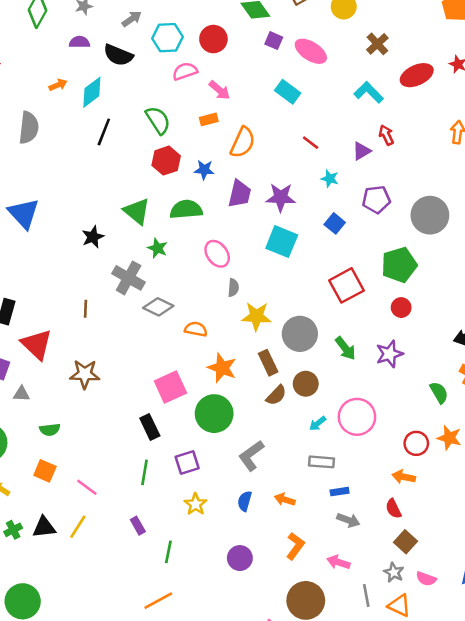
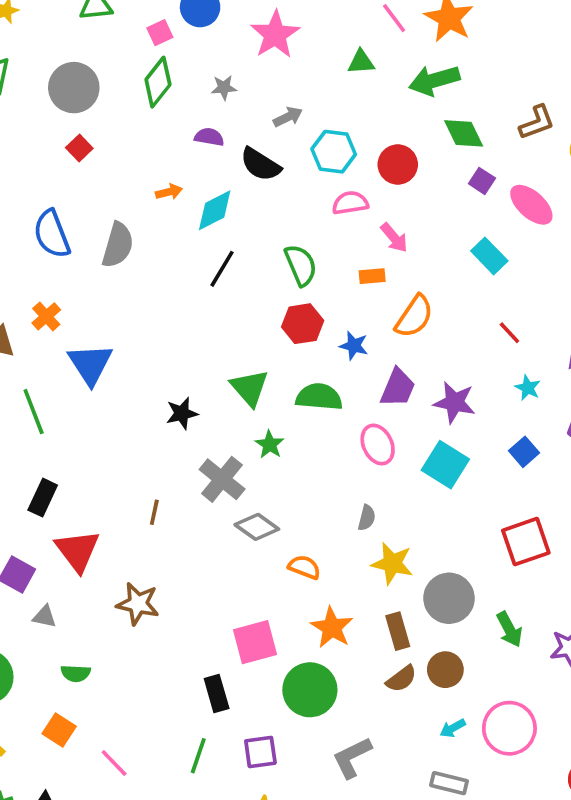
pink ellipse: (217, 254) -> (378, 445), moved

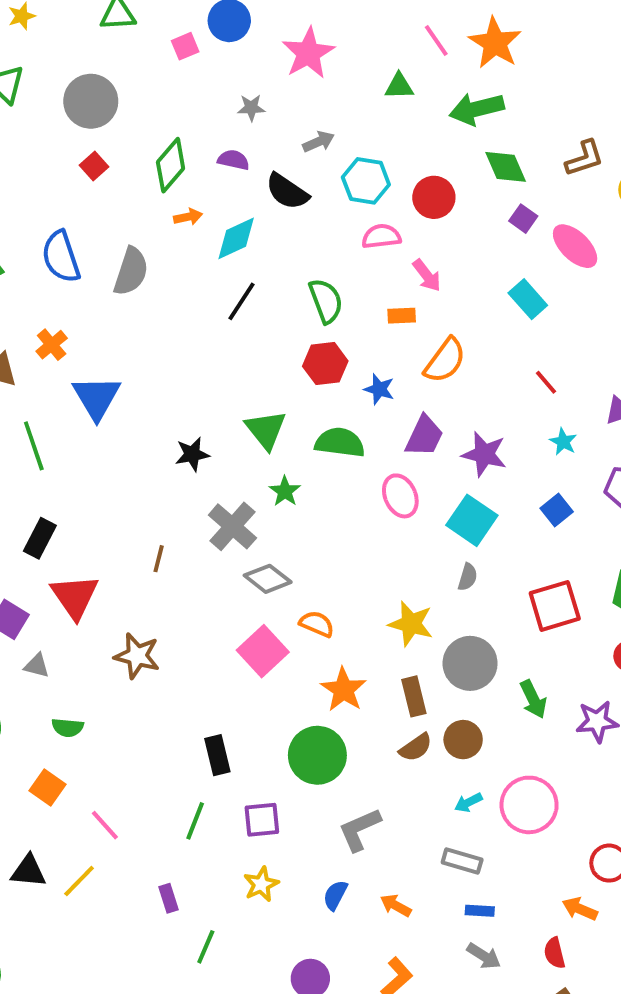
green diamond: (158, 82) -> (171, 165), moved
gray semicircle: (367, 518) -> (468, 577), moved
pink square: (255, 642) -> (263, 651), moved, turned -30

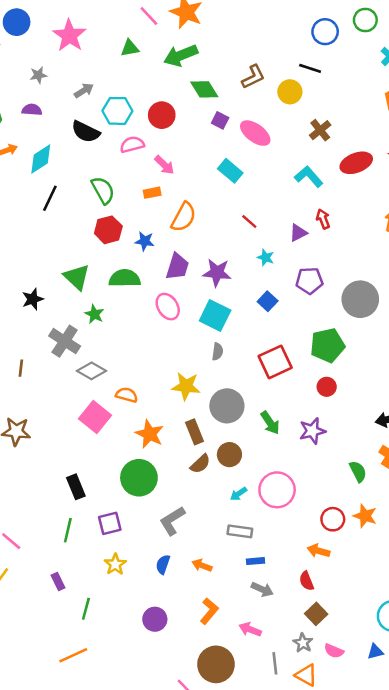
black semicircle: (287, 191) -> (86, 132), moved

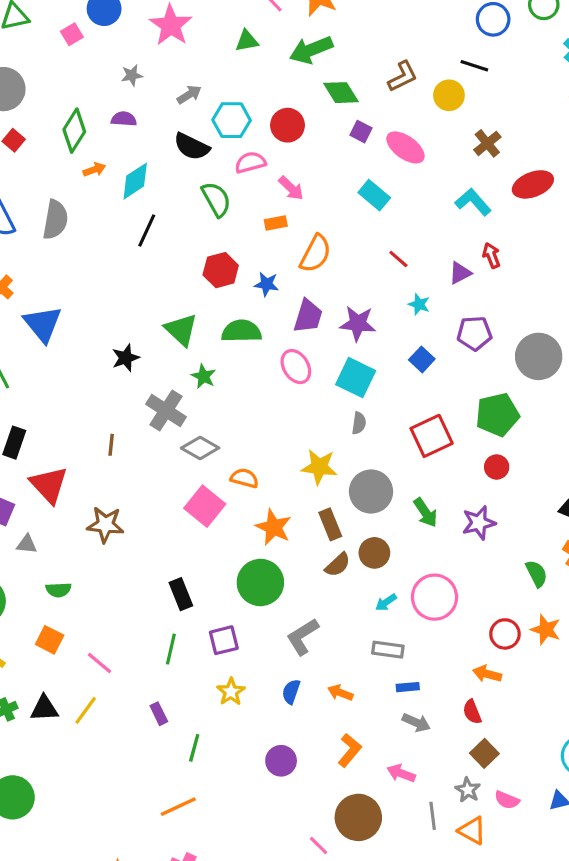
green semicircle: (103, 190) -> (216, 199), moved

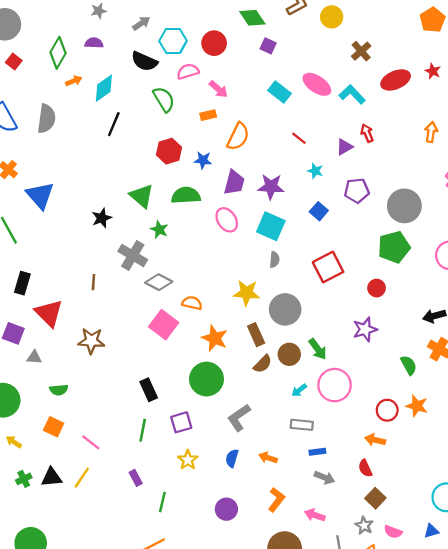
pink ellipse: (405, 147) -> (317, 84), moved
green pentagon: (497, 415) -> (394, 247), moved
green arrow: (425, 513) -> (318, 349), moved

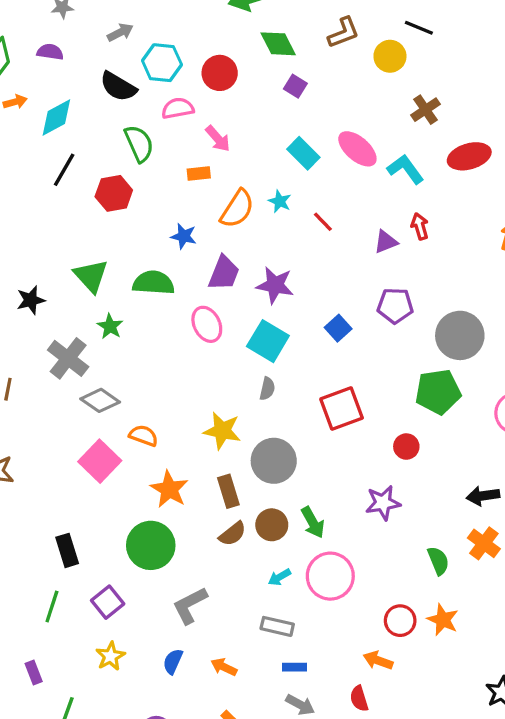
red hexagon: (169, 151) -> (114, 193), moved
cyan star: (315, 171) -> (280, 201), moved
purple square: (181, 422) -> (108, 602), turned -30

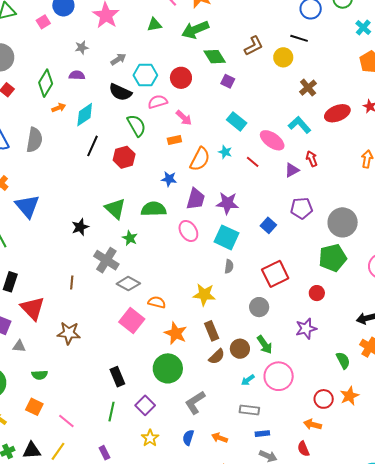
pink ellipse: (357, 149) -> (272, 140), moved
gray circle: (274, 461) -> (259, 307), moved, size x0.7
orange star: (443, 620) -> (349, 396), turned 30

